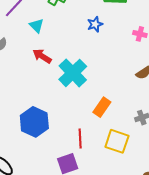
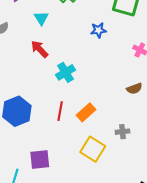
cyan cross: (73, 73) -> (66, 72), size x0.7
red line: (80, 139) -> (60, 111), moved

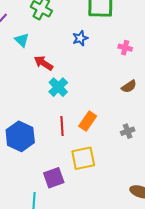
red arrow: (40, 49) -> (43, 63), moved
yellow square: (93, 149) -> (83, 158), moved, turned -30

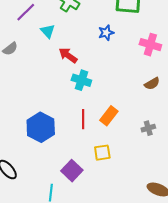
pink cross: (125, 48) -> (150, 45), size x1.5
cyan cross: (58, 87) -> (81, 80), turned -30
yellow square: (83, 158) -> (102, 153), size x0.7
purple square: (54, 178) -> (72, 171), turned -30

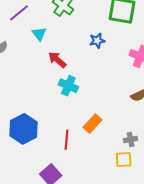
red line: (83, 119) -> (67, 140), moved
yellow square: (102, 153) -> (124, 160), moved

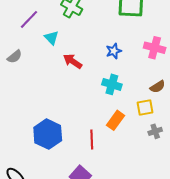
blue star: (97, 41) -> (114, 51), moved
cyan cross: (68, 86) -> (112, 84), moved
yellow square: (124, 160) -> (145, 107), moved

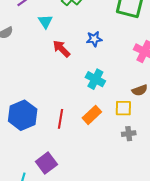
blue star: (114, 51) -> (94, 39), moved
red line: (92, 139) -> (61, 119), moved

